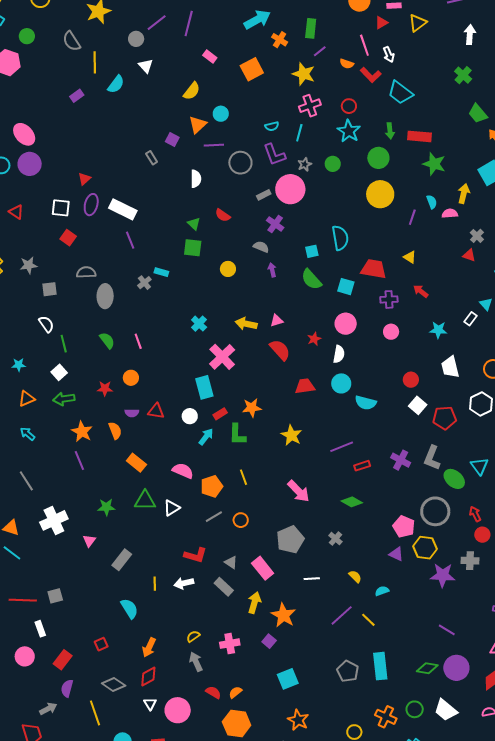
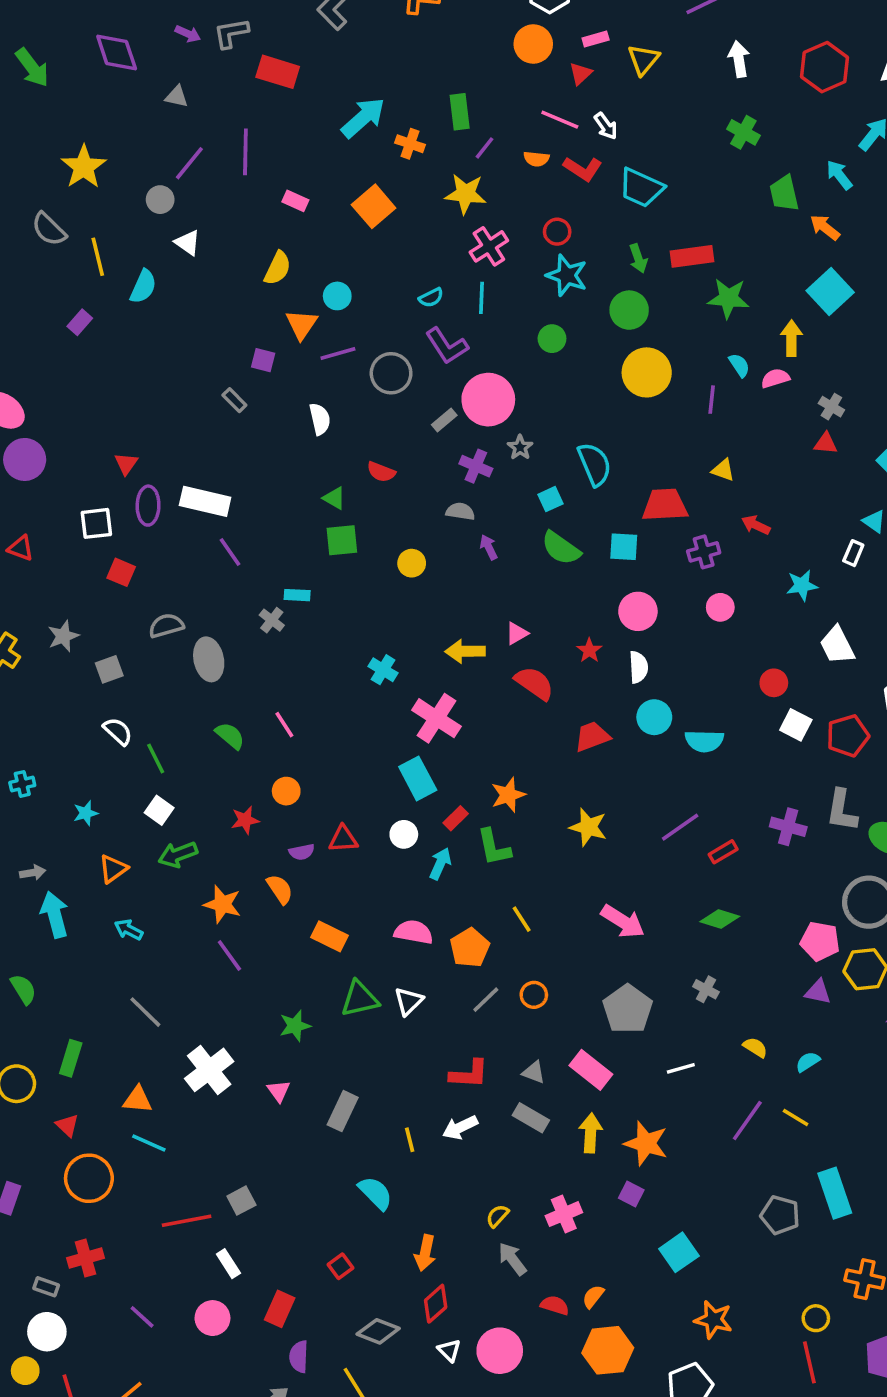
pink line: (364, 45) -> (560, 120), turned -35
green trapezoid: (478, 114) -> (784, 193), turned 40
gray star: (305, 164) -> (520, 447), moved

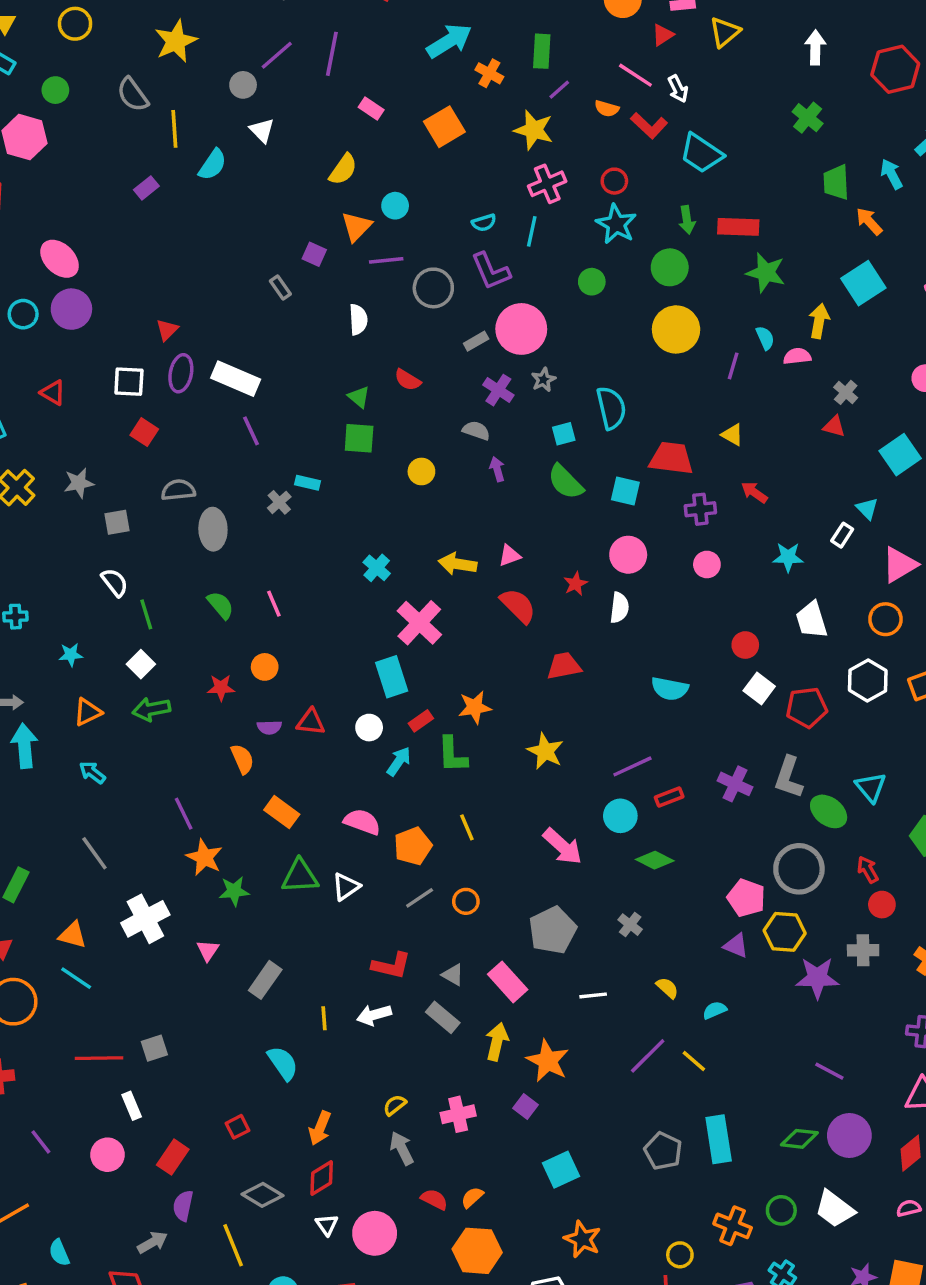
cyan circle: (654, 717) -> (620, 816), moved
orange star: (222, 904) -> (204, 857), moved

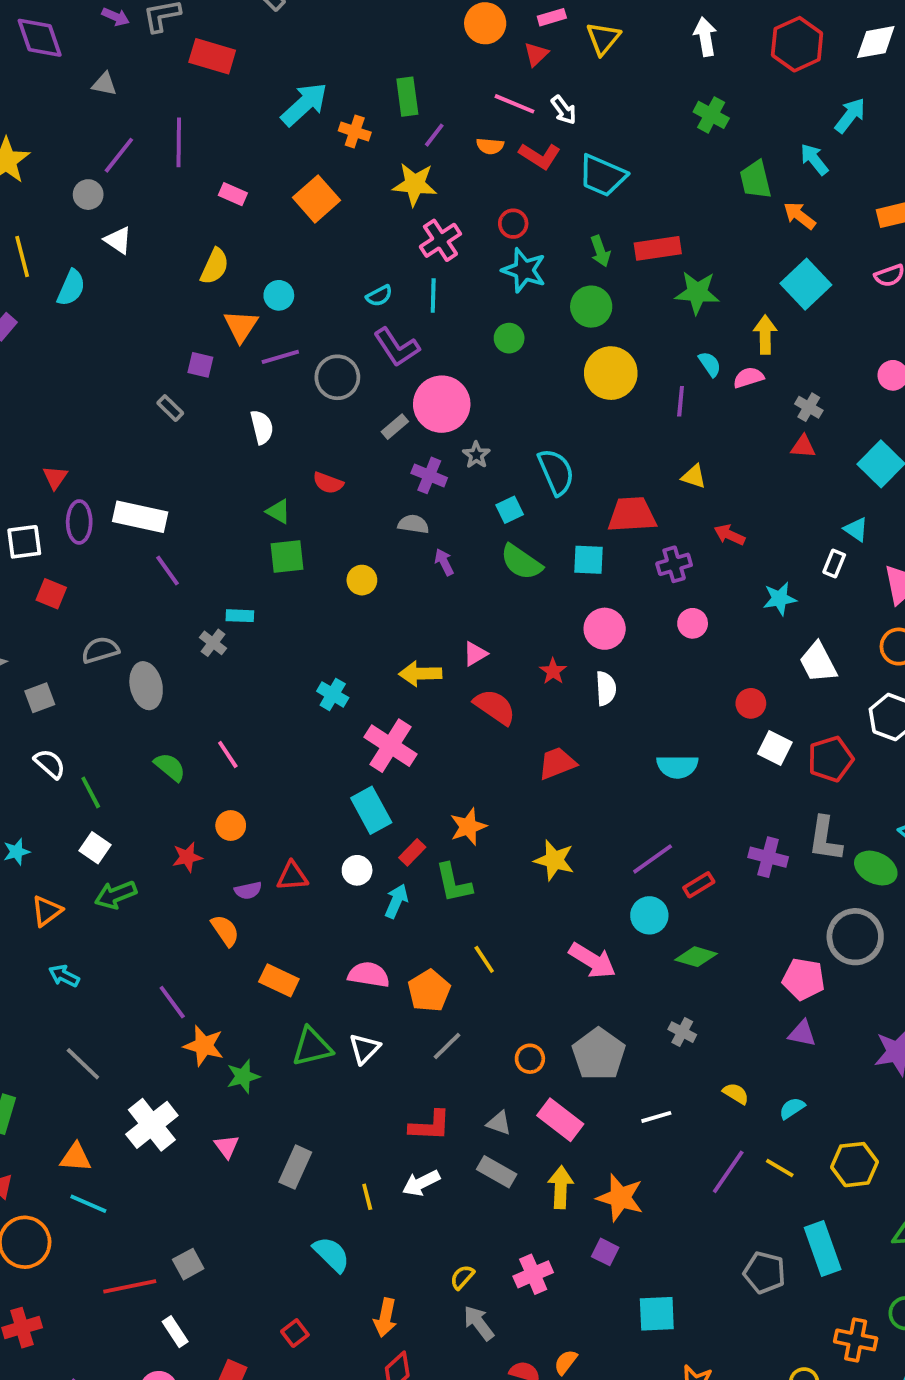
orange circle: (466, 901) -> (530, 1059), moved
yellow hexagon: (785, 932) -> (854, 1165), moved
cyan square: (561, 1170) -> (657, 1314), turned 33

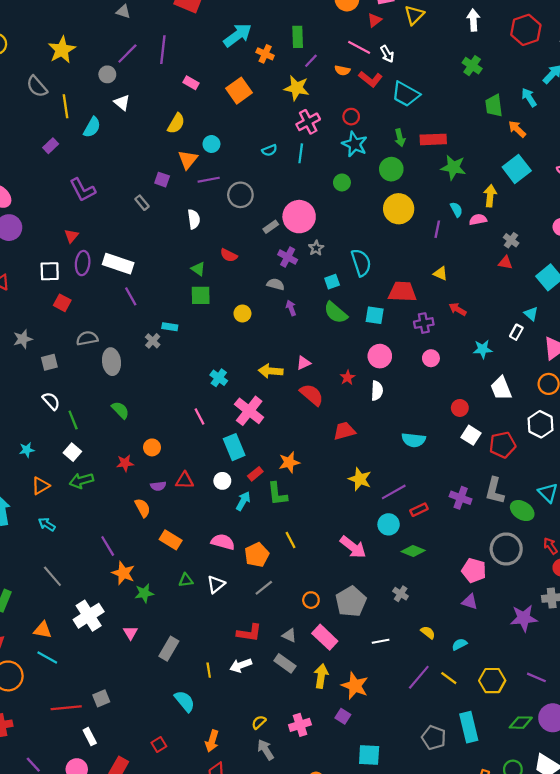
purple L-shape: (397, 347) -> (83, 190), moved
pink line: (228, 755) -> (199, 416), moved
yellow star: (554, 860) -> (360, 479), moved
green triangle: (312, 1047) -> (186, 580), size x0.6

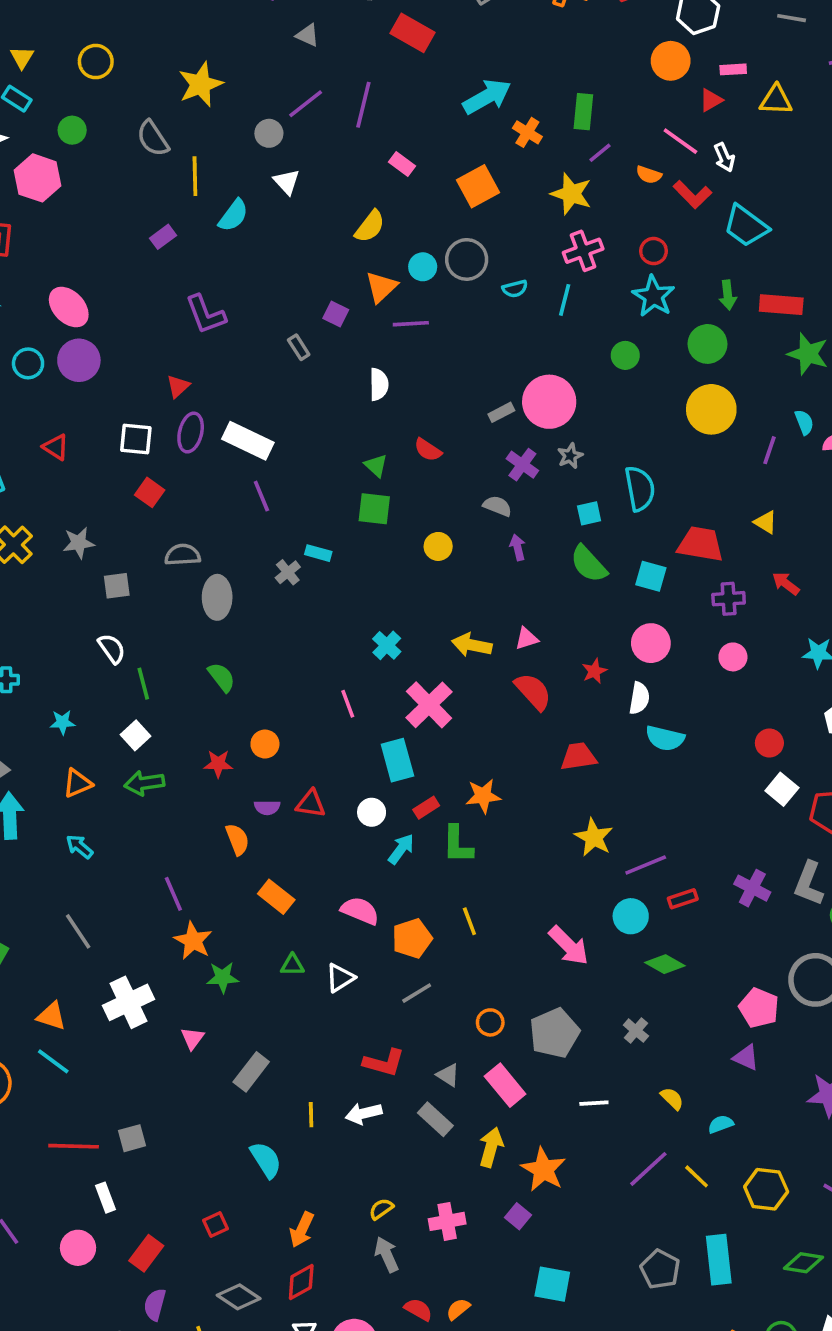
yellow triangle: (414, 15) -> (776, 100), turned 40
gray circle: (240, 195) -> (467, 259), moved
cyan semicircle: (414, 440) -> (665, 738), moved

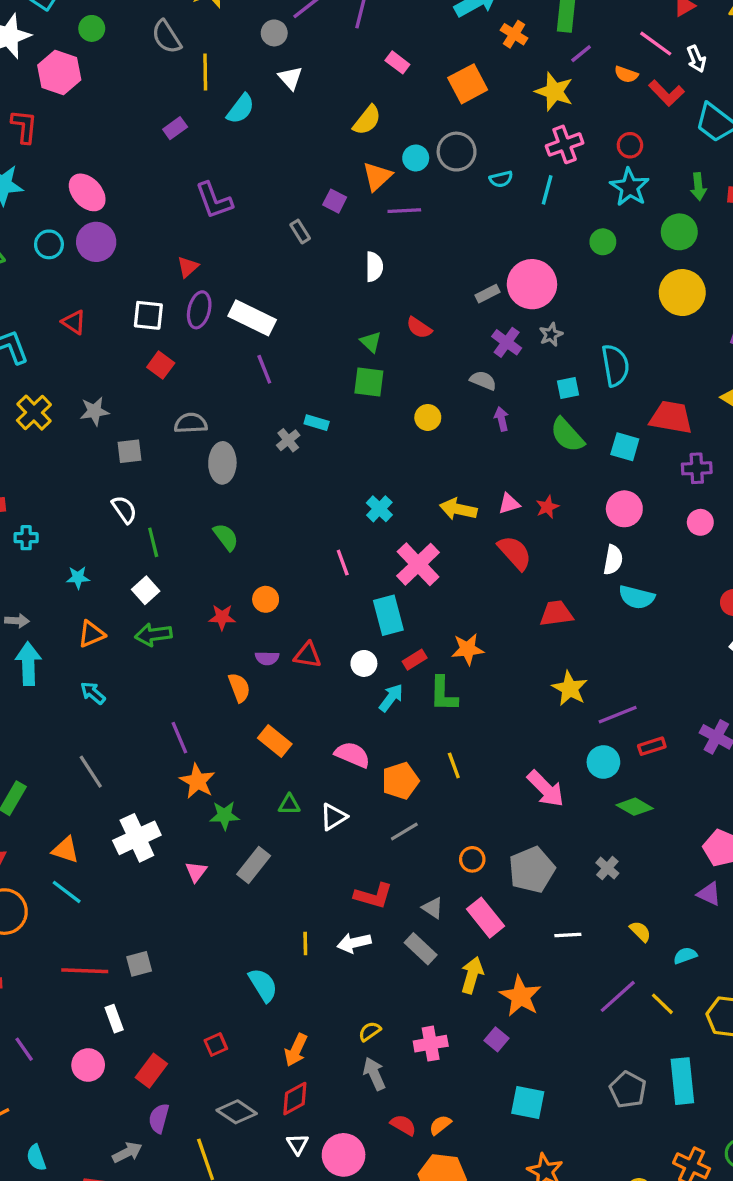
red star: (594, 671) -> (547, 507), moved
gray rectangle: (251, 1072) -> (254, 865), moved

